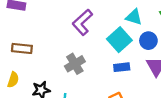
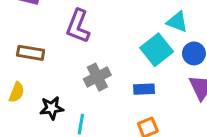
purple L-shape: (82, 22) -> (78, 26), moved, turned -30
blue rectangle: (122, 67) -> (144, 89), moved

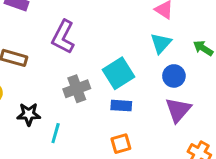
cyan triangle: (177, 22) -> (161, 43), turned 45
cyan square: (157, 50) -> (118, 73), moved

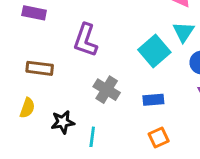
cyan square: (118, 73) -> (154, 51), moved
gray cross: (77, 89) -> (107, 90), turned -30

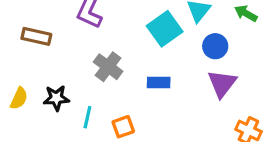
yellow semicircle: (27, 108) -> (19, 98), moved
orange square: (159, 138) -> (123, 127), moved

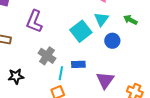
purple triangle: (222, 84) -> (105, 80), moved
cyan line: (87, 117) -> (61, 73), moved

